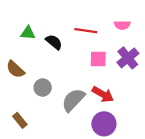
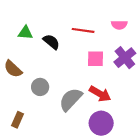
brown rectangle: (20, 120) -> (17, 120), turned 63

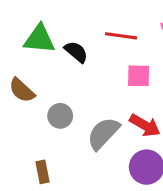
green triangle: (25, 33) -> (39, 39), size x1.5
brown rectangle: (17, 120) -> (43, 172), moved, turned -35

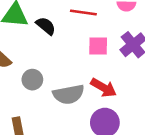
gray semicircle: (103, 133) -> (69, 94), turned -144

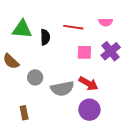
black semicircle: (46, 26) -> (45, 37), turned 49

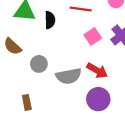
pink square: (84, 52) -> (93, 36), turned -35

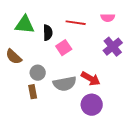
pink square: (93, 36) -> (64, 48), moved
brown rectangle: (27, 102) -> (33, 92), moved

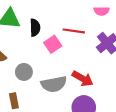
red line: (76, 23) -> (74, 31), moved
brown rectangle: (33, 92) -> (14, 101), moved

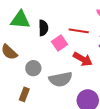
red arrow: (83, 79) -> (83, 59), moved
brown rectangle: (14, 101) -> (24, 94), turned 32

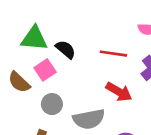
black semicircle: (43, 28) -> (66, 49), turned -49
pink square: (60, 43) -> (45, 70), moved

